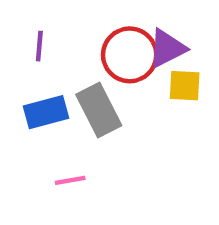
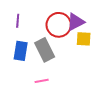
blue rectangle: (46, 112) -> (21, 51), turned -66
pink line: (70, 180) -> (42, 81), moved

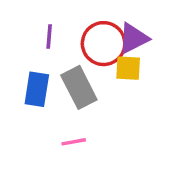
purple line: (18, 21) -> (49, 37), moved
yellow square: (84, 39) -> (128, 68), moved

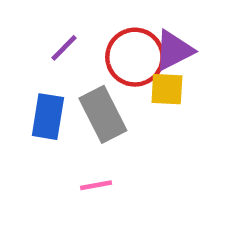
purple line: (49, 37) -> (64, 48), turned 40

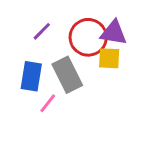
purple triangle: (174, 50) -> (114, 33), turned 36
pink line: (96, 185) -> (48, 103), moved, turned -42

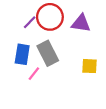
red circle: (88, 37) -> (50, 17), moved
yellow square: (109, 58) -> (89, 66), moved

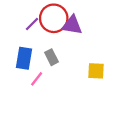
purple triangle: (81, 23) -> (72, 25), moved
gray rectangle: (48, 53) -> (51, 57), size x0.6

